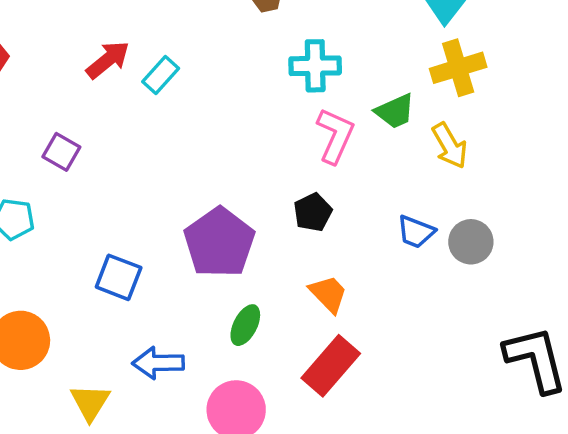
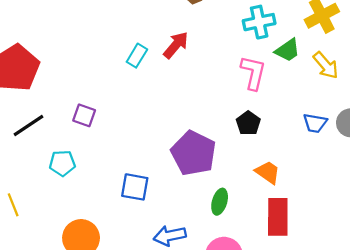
red arrow: (108, 60) -> (176, 45), moved
cyan cross: (315, 66) -> (259, 22), moved
red rectangle: (331, 366) -> (278, 217), turned -30

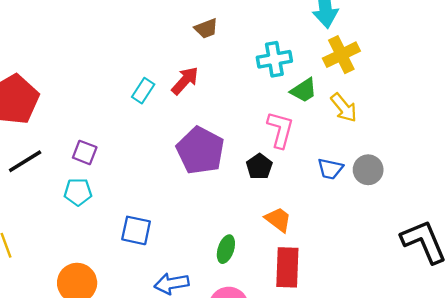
pink L-shape: (253, 73) -> (280, 130), moved
purple pentagon: (194, 153) -> (200, 150), moved
cyan pentagon: (62, 163) -> (78, 192), moved

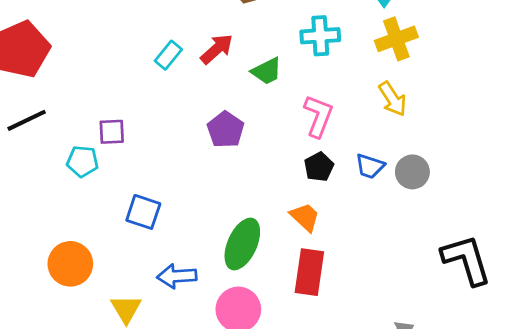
green trapezoid: (304, 90) -> (267, 71), moved
purple pentagon: (200, 150) -> (226, 130), size x0.7
purple square: (85, 152) -> (112, 132), moved, turned -30
black pentagon: (259, 167) -> (319, 167), moved
green ellipse: (226, 249) -> (242, 244), size x1.6

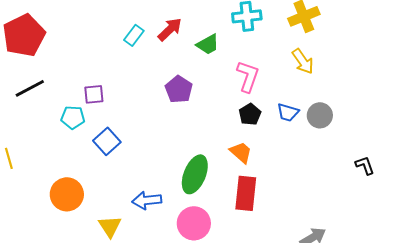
blue square: (143, 212) -> (107, 141), moved, turned 32
black L-shape: (466, 260) -> (365, 165), moved, size x0.5

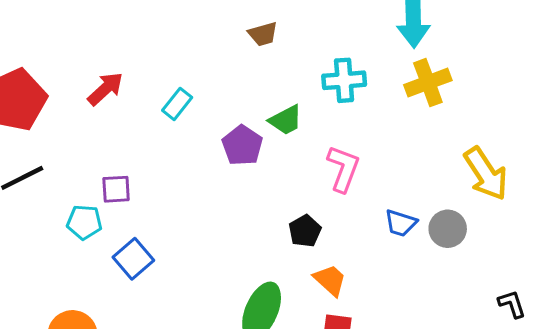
red arrow: (170, 29) -> (105, 89), moved
yellow arrow: (303, 61) -> (486, 174), moved, size x1.4
purple pentagon: (179, 89) -> (242, 145), moved
black pentagon: (250, 114) -> (305, 231), moved

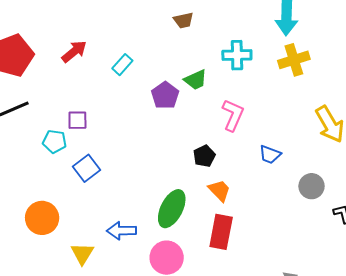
gray circle: (448, 229) -> (312, 186), moved

